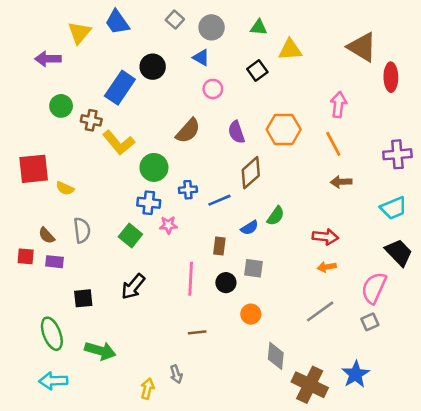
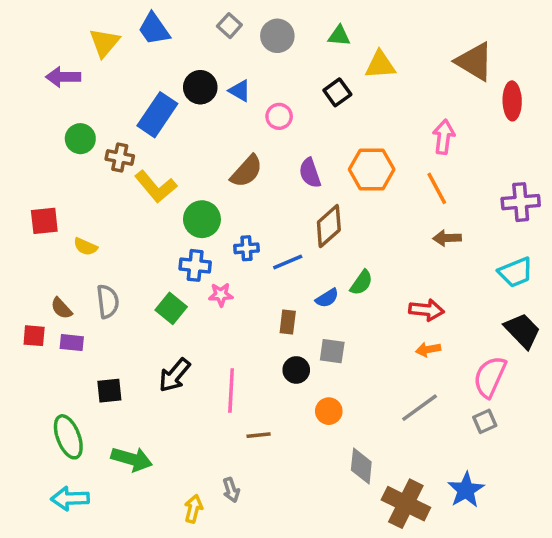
blue triangle: (201, 58) -> (240, 91), moved
red square: (34, 169) -> (44, 221), size x0.7
pink line: (191, 279) -> (231, 391), moved

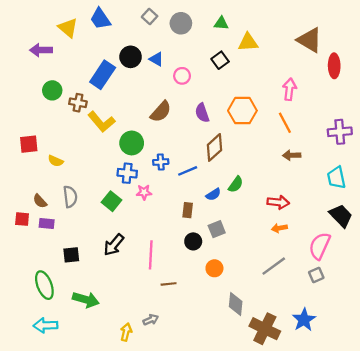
yellow triangle: (104, 43) -> (68, 28), turned -30
cyan trapezoid: (516, 272) -> (336, 178), turned 100
gray square: (332, 351) -> (217, 229), turned -30
gray arrow: (231, 490) -> (151, 320), turned -96

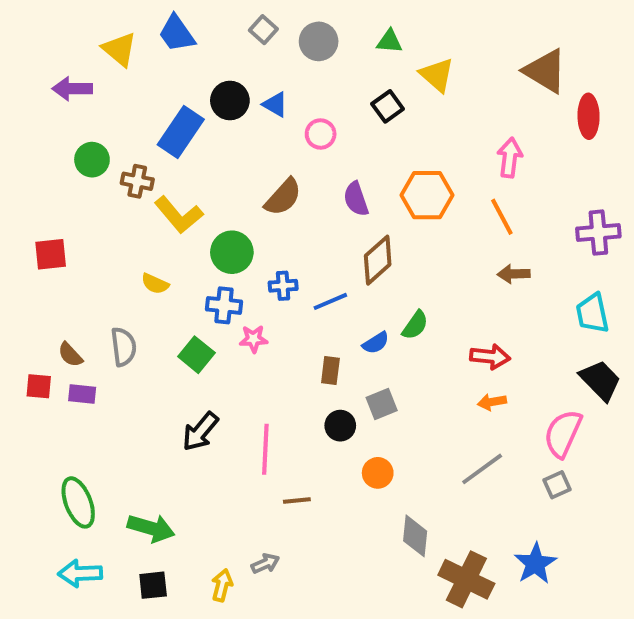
yellow triangle: (248, 42) -> (437, 75), turned 45
yellow semicircle: (56, 161) -> (155, 284), moved
black square: (71, 255) -> (153, 585), moved

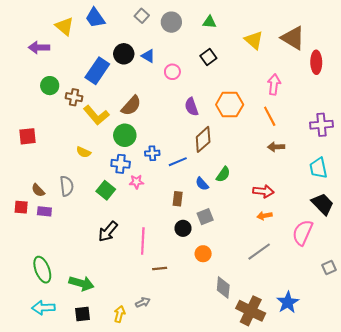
yellow triangle: (437, 75) -> (254, 40), moved
brown semicircle: (283, 197) -> (131, 106), moved
blue semicircle: (376, 343) -> (202, 184), turned 80
gray square: (557, 485) -> (329, 267), moved

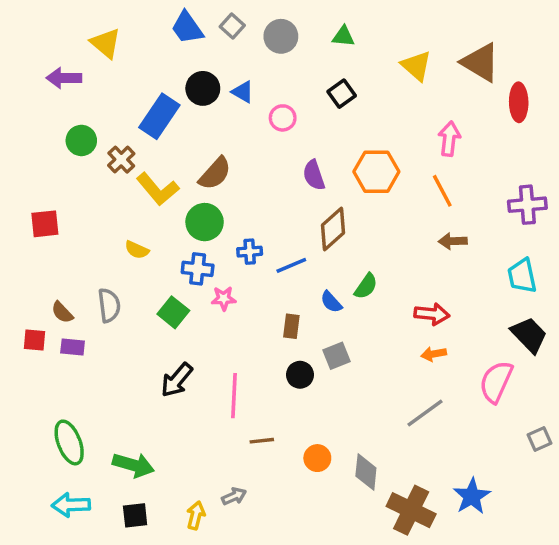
blue trapezoid: (95, 18) -> (187, 28), moved
brown cross: (74, 97) -> (121, 160), turned 35
orange circle: (203, 254) -> (317, 458), moved

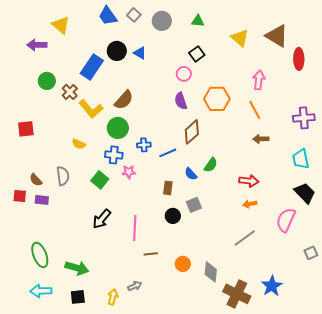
pink circle: (283, 118) -> (184, 74), moved

